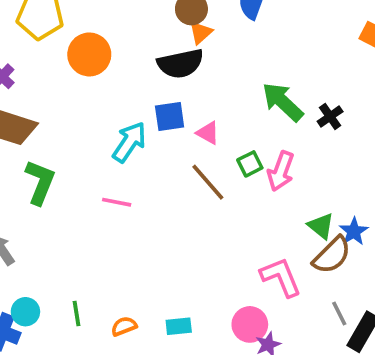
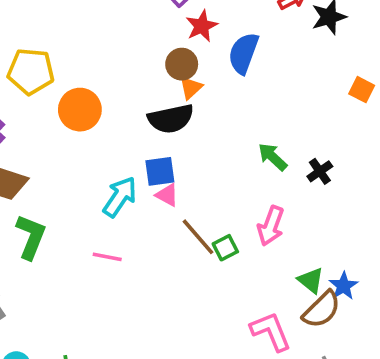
green arrow: (283, 102) -> (273, 157), size x0.7
pink triangle: (208, 133) -> (167, 195), moved
green square: (250, 164) -> (225, 248), moved

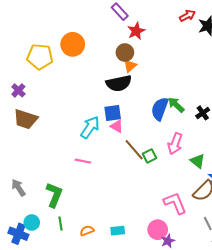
blue semicircle: (243, 53) -> (160, 109), moved
orange circle: (80, 110) -> (73, 44), moved
green L-shape: (31, 237) -> (54, 195), moved
green triangle: (311, 280) -> (198, 161), moved

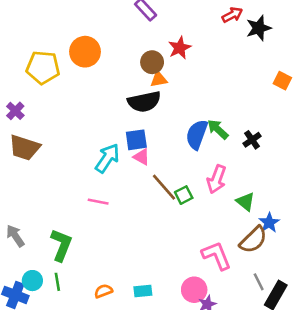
red star: (136, 31) -> (180, 48), moved
orange triangle: (130, 66) -> (159, 79), turned 32
green line: (60, 224) -> (57, 282), moved

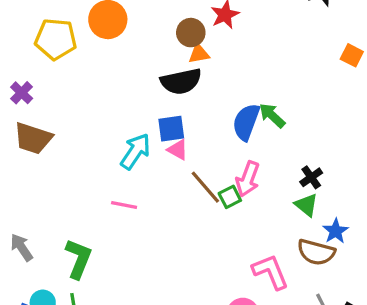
black cross: (252, 140) -> (311, 177), moved
pink arrow: (217, 179) -> (248, 179), moved
brown semicircle: (253, 240) -> (316, 252), turned 60

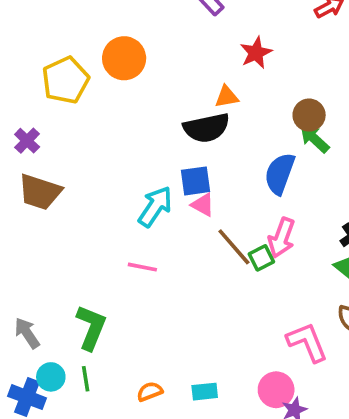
brown circle: (191, 33) -> (309, 115), moved
yellow pentagon: (56, 39) -> (65, 80), turned -30
green arrow: (272, 116) -> (315, 139), moved
gray arrow: (22, 247) -> (27, 333), moved

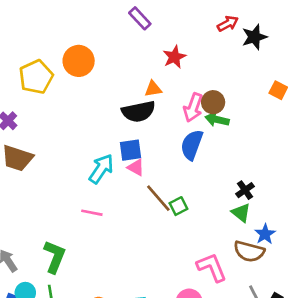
green arrow: (315, 139) -> (217, 120), turned -30
pink arrow: (282, 238) -> (193, 108), moved

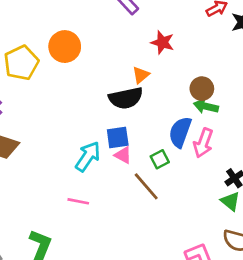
red star: (174, 57) -> (162, 42), turned -30
orange triangle: (153, 89) -> (141, 75), turned -30
pink arrow: (193, 108) -> (203, 143), moved
green square: (178, 206) -> (160, 159), moved

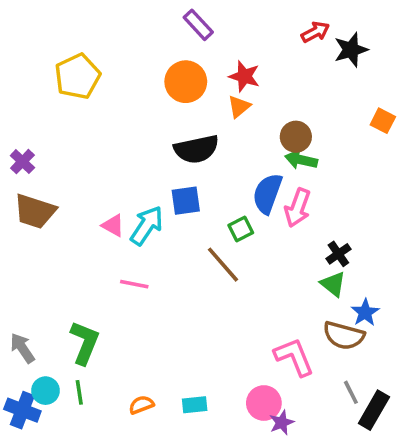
orange circle: (65, 47) -> (186, 82), moved
yellow pentagon: (21, 63) -> (77, 76), moved
orange triangle: (141, 75) -> (239, 107), moved
pink triangle: (123, 155) -> (113, 225), moved

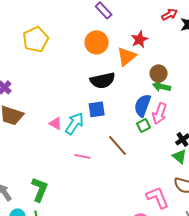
red star: (244, 76) -> (140, 39), moved, turned 30
orange triangle: (239, 107) -> (127, 56), size x1.5
green square: (241, 229) -> (144, 125), moved
pink line: (134, 284) -> (83, 156), moved

